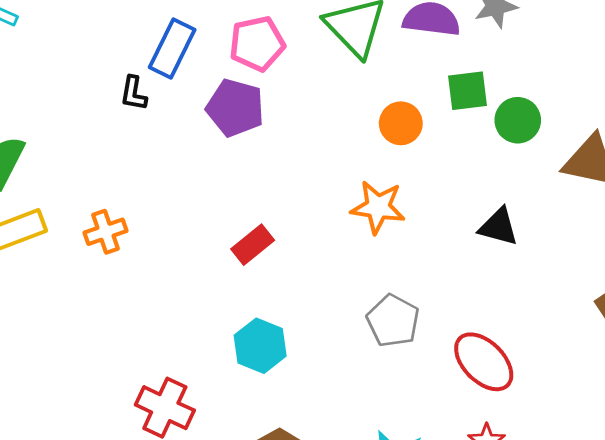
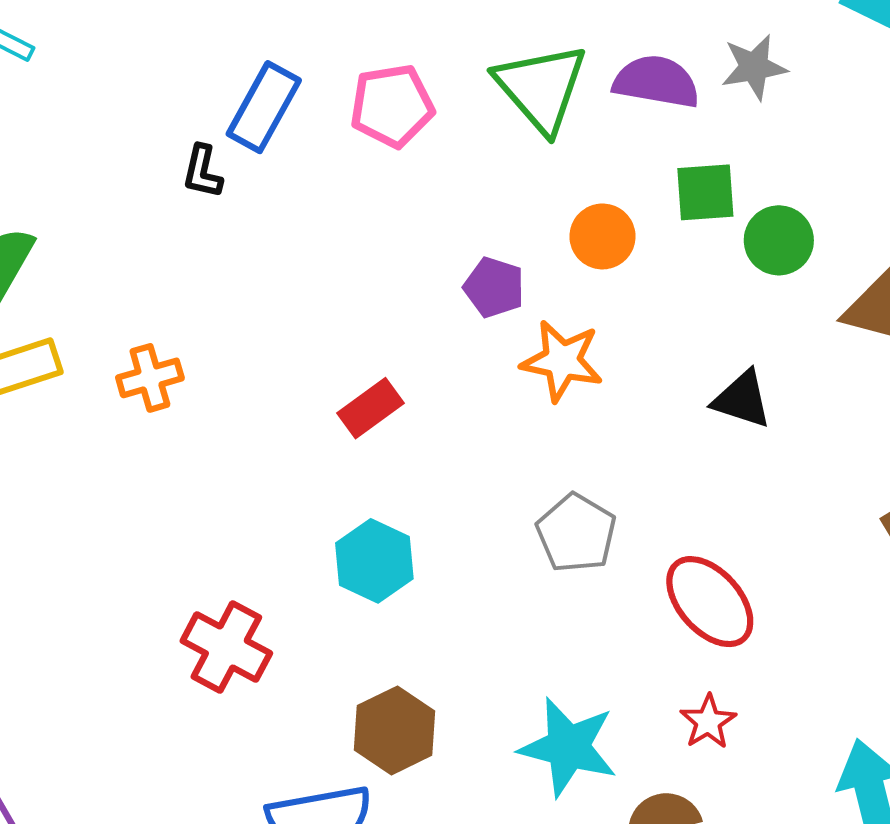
purple pentagon: (235, 108) -> (494, 287), moved, size x0.7

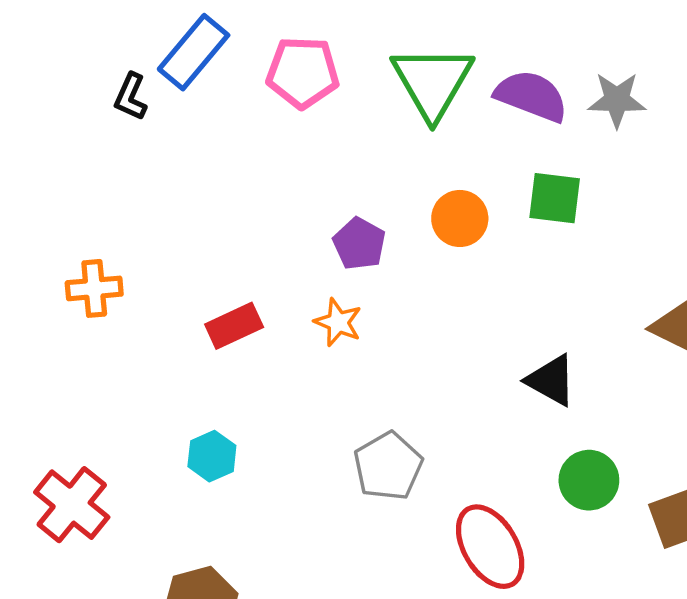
green circle: (779, 240) -> (589, 480), moved
orange star: (562, 361) -> (338, 322), moved, size x0.7
orange cross: (150, 378) -> (94, 288), moved
cyan hexagon: (374, 561) -> (212, 456), size x0.7

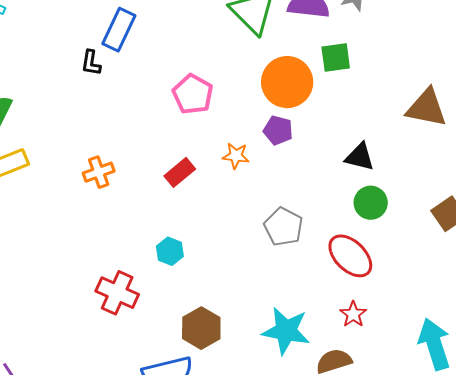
pink pentagon: (303, 72) -> (193, 94), moved, turned -30
orange circle: (460, 218) -> (287, 82), size x1.6
purple pentagon: (359, 244) -> (278, 130), moved
cyan hexagon: (212, 456) -> (170, 251), moved
green circle: (589, 480) -> (371, 203), moved

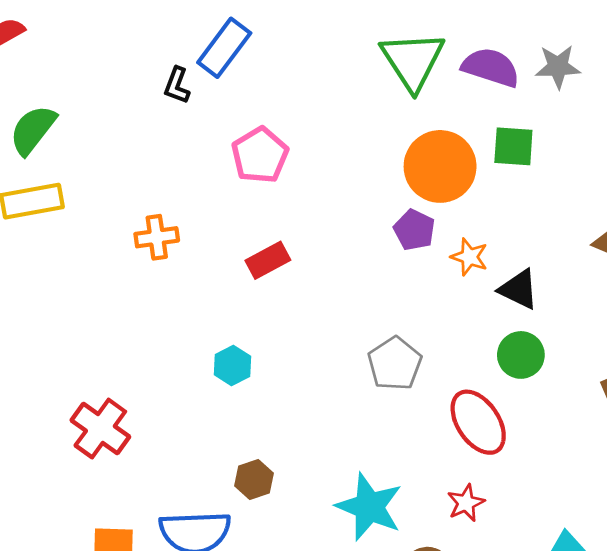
pink pentagon: (193, 94) -> (260, 155), moved
orange star: (236, 156) -> (469, 257), moved
red cross: (117, 293) -> (100, 428), moved
brown hexagon: (201, 328) -> (254, 479), size x0.7

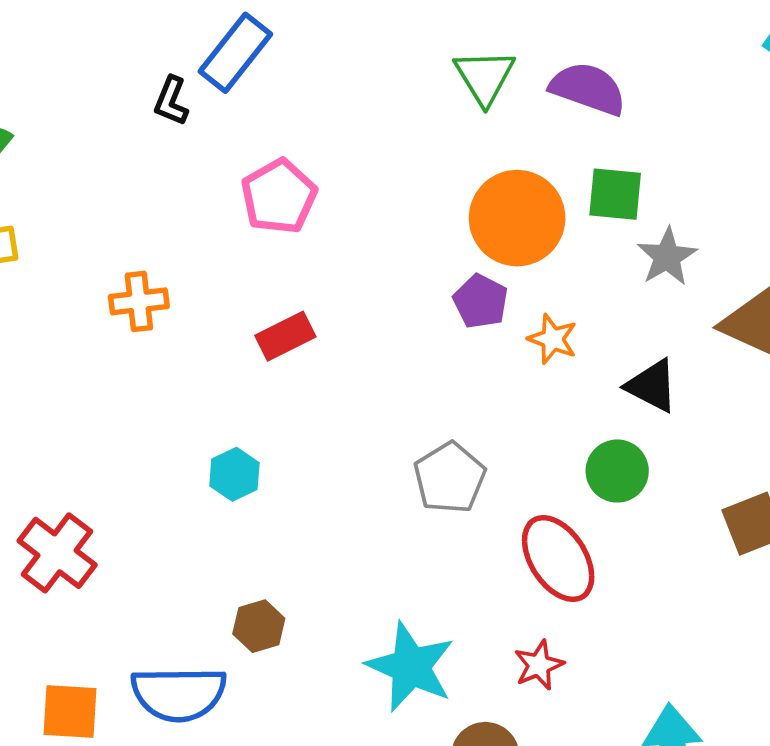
green triangle: (413, 61) -> (485, 77), size x0.7
gray star: (558, 67) -> (667, 257), moved, turned -30
black triangle: (519, 289) -> (652, 386), moved

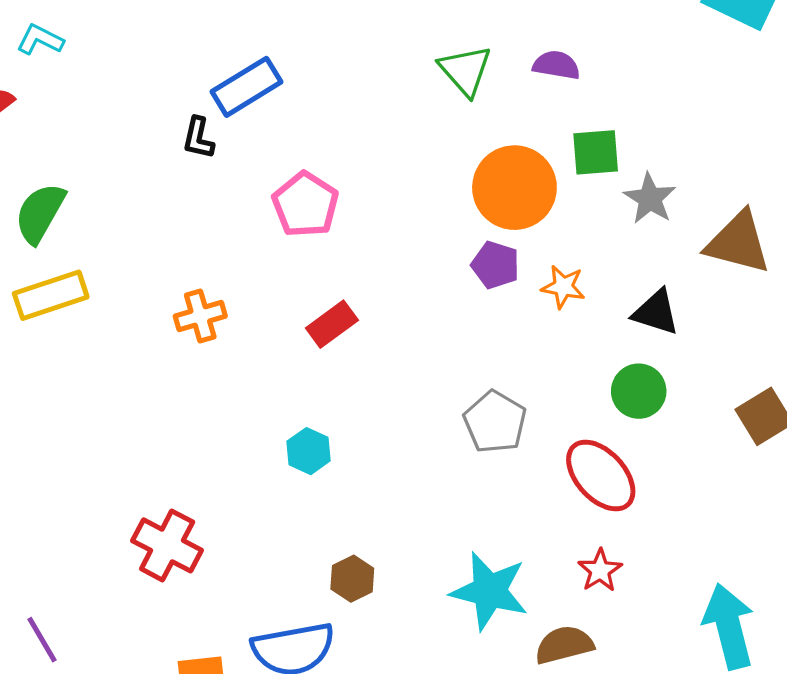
blue rectangle: (235, 53) -> (246, 87), turned 30
purple semicircle: (588, 89) -> (556, 65), size x0.7

